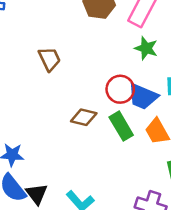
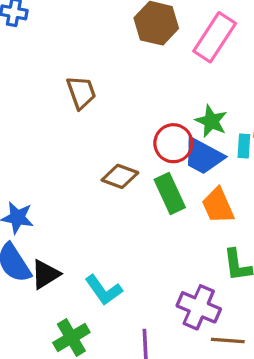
green star: (146, 48) -> (211, 121), moved
black triangle: (37, 194) -> (45, 274), turned 30

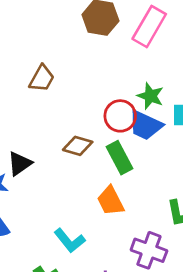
brown trapezoid: (81, 92) -> (42, 78), turned 52
orange trapezoid: (218, 206) -> (111, 201), moved
black triangle: (45, 274) -> (20, 164), moved

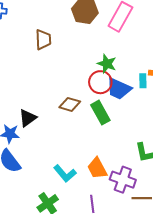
brown trapezoid: (42, 78) -> (43, 39), moved, turned -30
green star: (150, 96) -> (107, 64), moved
orange trapezoid: (111, 201) -> (97, 168), moved

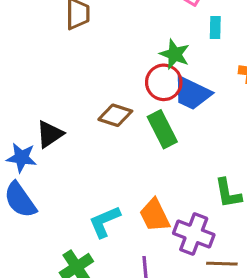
cyan rectangle: (143, 81) -> (215, 28), moved
cyan L-shape: (65, 173) -> (105, 222), turned 105

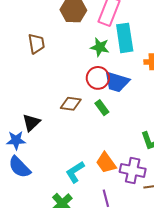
cyan rectangle: (215, 28) -> (125, 38), size x2.0
green star: (175, 54) -> (100, 47), moved
green rectangle: (162, 129) -> (102, 108), size x0.7

